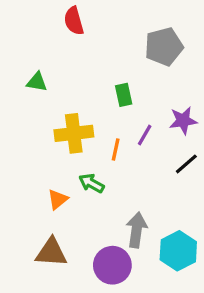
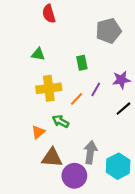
green triangle: (37, 82) -> (38, 54), moved
orange line: (116, 149) -> (77, 99), turned 32
brown triangle: (51, 252) -> (52, 158), moved

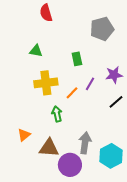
green arrow: (61, 121) -> (57, 114), turned 49
orange triangle: (38, 132) -> (24, 135), moved

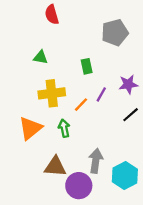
orange triangle: (24, 135) -> (30, 128), moved, size x1.6

